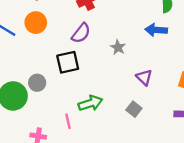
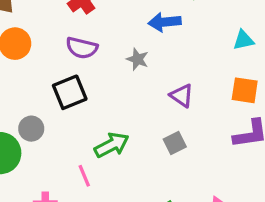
blue arrow: (156, 30) -> (165, 22), moved
purple semicircle: (81, 33) -> (82, 48), turned 75
gray square: (134, 109) -> (175, 143), turned 35

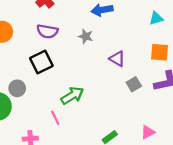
gray square: (175, 143) -> (134, 84), moved

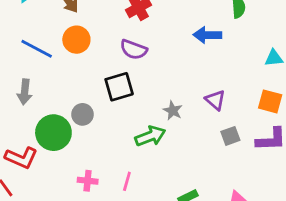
gray star: (86, 36) -> (173, 111), moved
pink line: (55, 118) -> (127, 181), moved, turned 32

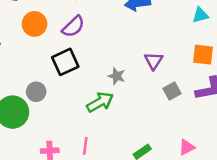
orange circle: (76, 40) -> (35, 24), moved
purple semicircle: (134, 50) -> (73, 26), turned -55
purple triangle: (215, 100) -> (154, 61), turned 30

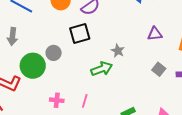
purple triangle: (154, 61) -> (155, 34), moved, turned 42
gray square: (172, 91) -> (159, 69), turned -32

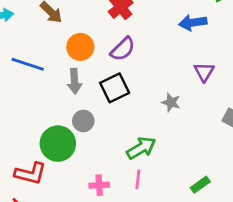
purple triangle: (155, 34) -> (204, 72), moved, turned -42
gray arrow: (12, 36) -> (75, 81), moved
green arrow: (102, 69) -> (141, 148), moved

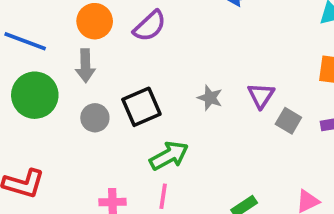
purple triangle: (204, 72) -> (261, 96), moved
black square: (115, 88) -> (141, 107), moved
green circle: (58, 144) -> (35, 95), moved

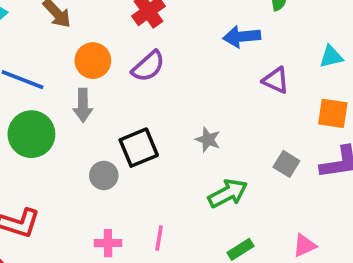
purple triangle: (261, 96) -> (276, 80), moved, turned -40
gray circle: (95, 118) -> (104, 175), moved
green arrow: (169, 156) -> (228, 193), moved

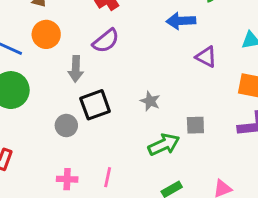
orange circle: (93, 61) -> (46, 34), moved
gray arrow: (83, 105) -> (76, 69), moved
gray square: (286, 164) -> (195, 125), moved, turned -36

